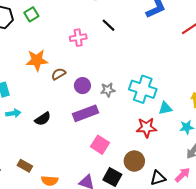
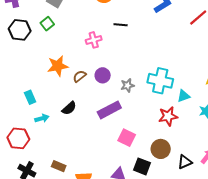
black line: (108, 25) -> (121, 25), turned -32
purple circle: (82, 86) -> (103, 75), moved
black semicircle: (43, 119) -> (69, 108), moved

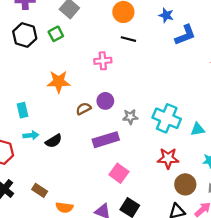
black line: (121, 25) -> (128, 39), moved
brown semicircle: (80, 76) -> (84, 109), moved
cyan triangle: (183, 96) -> (198, 129), moved
black semicircle: (69, 108) -> (54, 141), moved
brown circle: (161, 149) -> (185, 184), moved

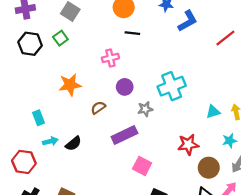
purple circle: (105, 101) -> (125, 87), moved
cyan cross: (167, 118) -> (172, 86), moved, turned -36

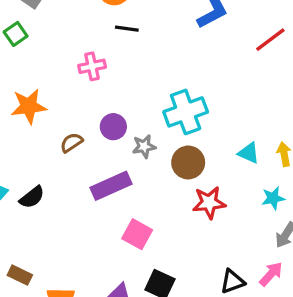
purple circle: (125, 87) -> (113, 127), moved
cyan triangle: (213, 112) -> (249, 153), turned 40
brown circle: (209, 168) -> (188, 162), moved

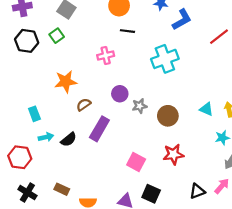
cyan cross: (186, 112) -> (165, 59), moved
brown semicircle: (71, 143) -> (84, 105), moved
purple rectangle: (111, 186) -> (99, 129), moved, turned -35
red star: (209, 203) -> (173, 154), moved

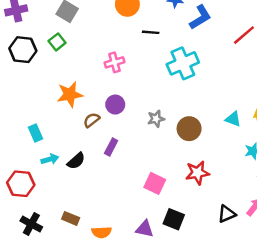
black line: (127, 31) -> (151, 32), moved
purple circle: (120, 94) -> (115, 105), moved
purple rectangle: (99, 129) -> (111, 147), size x0.6

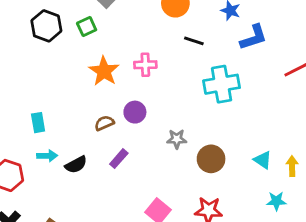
orange star: (70, 94) -> (104, 71), moved, turned 30

